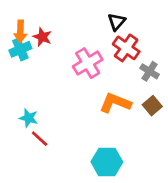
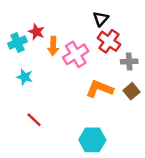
orange arrow: (20, 31) -> (53, 46), moved
gray cross: (150, 71) -> (129, 61), turned -35
cyan star: (29, 118) -> (25, 77), moved

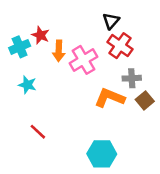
gray cross: (129, 61) -> (132, 78), moved

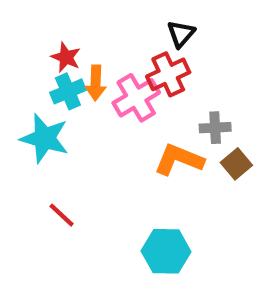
red cross: (120, 46) -> (168, 74), moved, turned 30
cyan cross: (20, 47) -> (68, 91), moved
cyan star: (27, 85) -> (45, 138), size x1.6

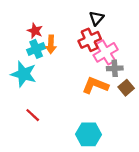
pink cross: (136, 98) -> (106, 52), moved

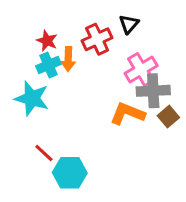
red cross: (90, 40) -> (97, 39), moved
gray cross: (115, 68) -> (153, 91), size x1.5
cyan hexagon: (88, 134) -> (70, 173), moved

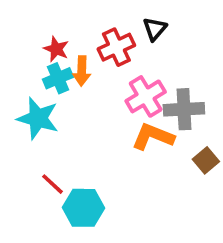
pink cross: (141, 70) -> (146, 96), moved
brown square: (168, 117) -> (206, 160), moved

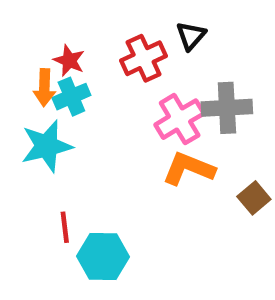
orange arrow: (82, 71) -> (44, 88), moved
gray cross: (184, 109) -> (227, 108), moved
cyan star: (38, 118) -> (47, 146), turned -30
red line: (52, 184) -> (65, 227), turned 40

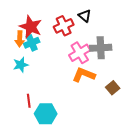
black triangle: (191, 36) -> (85, 16), turned -32
red star: (69, 60) -> (31, 27), size x1.6
cyan star: (47, 146) -> (21, 65), size x0.7

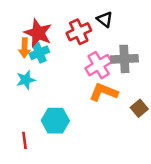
red line: (29, 101) -> (25, 140), moved
cyan hexagon: (46, 114) -> (55, 121), moved

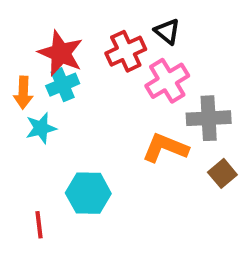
orange arrow: (25, 48) -> (23, 93), moved
gray cross: (124, 59) -> (209, 118), moved
pink cross: (99, 65) -> (167, 81), moved

